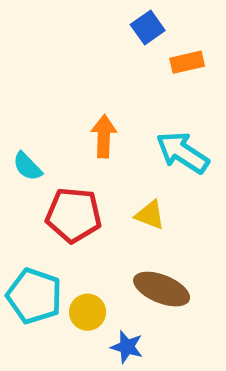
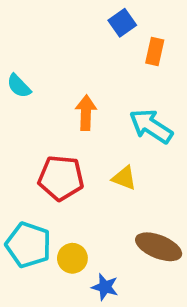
orange rectangle: (187, 62) -> (155, 52), turned -64
cyan semicircle: (27, 166) -> (19, 86), moved
brown ellipse: (162, 289) -> (159, 247), moved

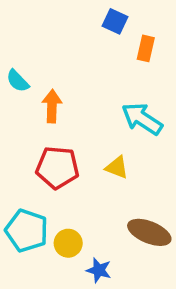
blue square: (122, 23) -> (115, 21), turned -30
orange arrow: (86, 113) -> (52, 106), moved

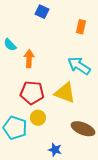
blue square: (115, 21) -> (42, 12), moved
yellow triangle: (117, 167) -> (65, 93), size x1.6
yellow circle: (68, 243) -> (38, 118), moved

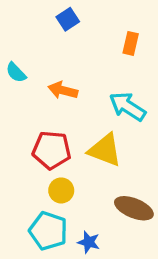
blue square: (42, 12) -> (68, 19), turned 32
orange arrow: (29, 59) -> (63, 90), moved, turned -78
cyan pentagon: (15, 128) -> (48, 231), moved

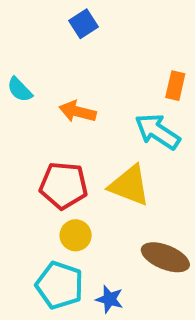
orange rectangle: (131, 43) -> (175, 86), moved

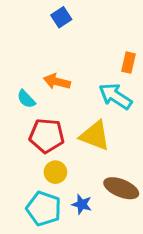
cyan semicircle: (20, 90) -> (26, 99), moved
blue star: (109, 299) -> (82, 204), moved

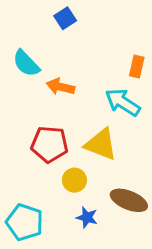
cyan semicircle: (26, 99) -> (26, 63), moved, size x1.4
yellow circle: (55, 172) -> (74, 180), moved
cyan pentagon: (44, 209) -> (25, 222), moved

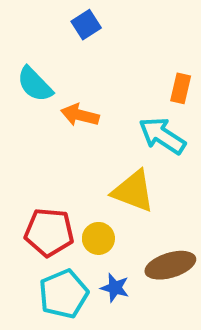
red pentagon: (50, 144) -> (49, 232), moved
brown ellipse: (129, 200) -> (170, 265), turned -39
cyan pentagon: (25, 222) -> (63, 294), moved, turned 30

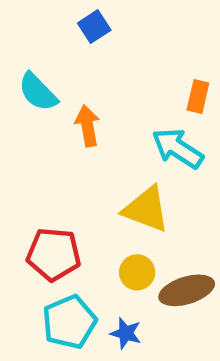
orange arrow: (80, 115) -> (87, 126), turned 66
yellow circle: (98, 238) -> (137, 272), moved
blue star: (115, 288) -> (126, 333), moved

